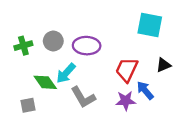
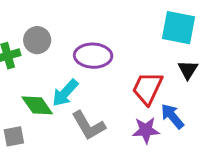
gray circle: (53, 41) -> (37, 40), moved
black triangle: (164, 65) -> (188, 70), moved, turned -35

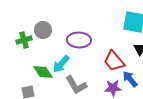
red trapezoid: (147, 88) -> (114, 61), turned -65

